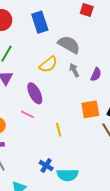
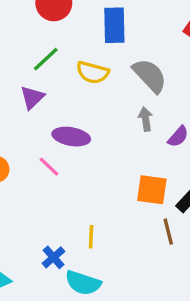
yellow semicircle: (48, 64) -> (93, 72), moved, turned 36
purple ellipse: (35, 93) -> (71, 137), turned -70
yellow line: (59, 130) -> (91, 237), moved

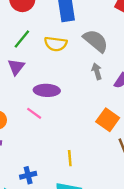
orange square: (152, 190) -> (108, 120), turned 35
blue cross: (54, 257) -> (28, 175), moved, turned 35

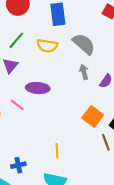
pink line: (34, 113) -> (17, 105), moved

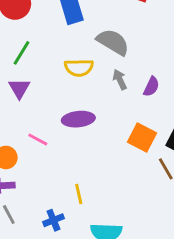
yellow semicircle: (47, 46) -> (79, 68), moved
purple ellipse: (38, 88) -> (78, 119), moved
yellow line: (57, 151) -> (79, 194), moved

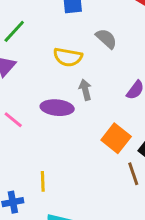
gray semicircle: (113, 42) -> (106, 39), size x0.7
gray arrow: (120, 80) -> (85, 90), moved

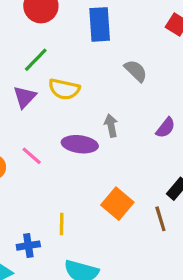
yellow semicircle: (68, 57) -> (64, 89), moved
orange square: (116, 138) -> (117, 204), moved

